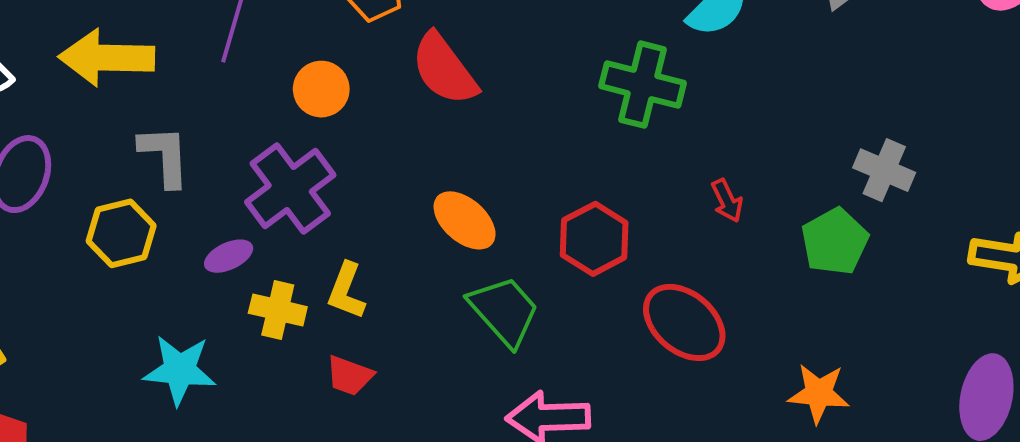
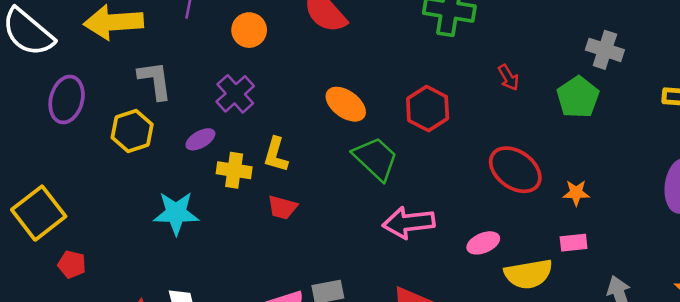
purple cross: (290, 189) -> (235, 94), size x0.7
red ellipse: (684, 322) -> (515, 170), moved
orange star: (819, 393) -> (576, 193), size x0.7

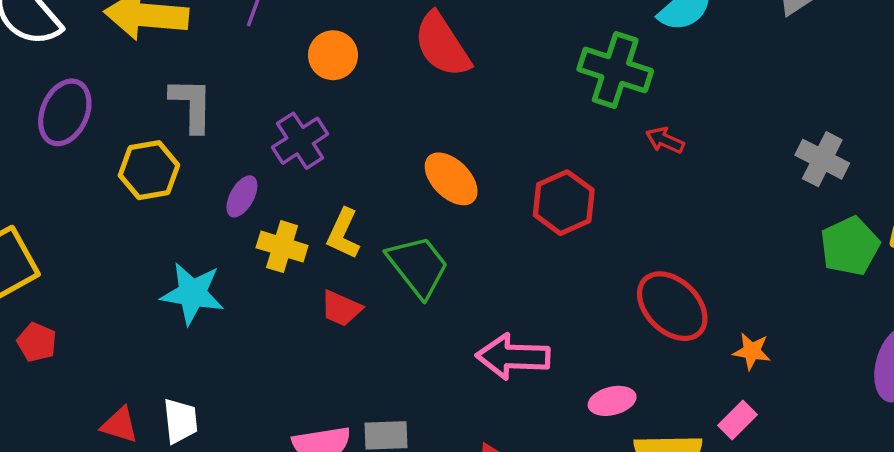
red arrow: (508, 78) -> (665, 140), moved, turned 136
green pentagon: (578, 97) -> (850, 246), moved
purple ellipse: (200, 139) -> (242, 196), turned -40
green trapezoid: (375, 158) -> (418, 266), moved
pink rectangle: (574, 243) -> (737, 420), turned -48

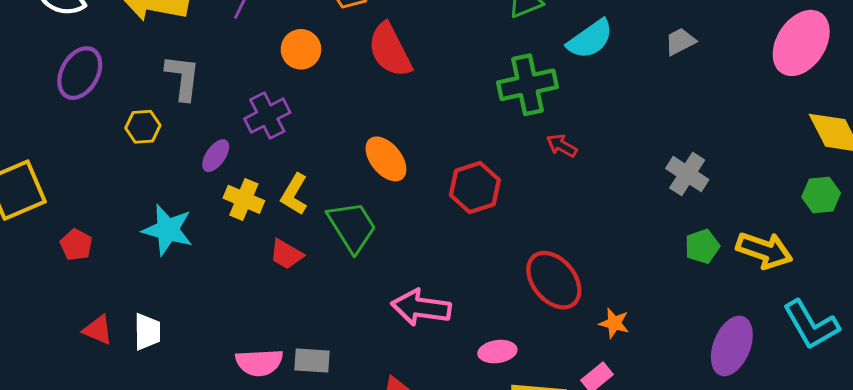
green cross: (615, 70) -> (527, 85), turned -36
yellow hexagon: (149, 170) -> (143, 127), size x0.7
green pentagon: (850, 246) -> (702, 246), size x0.7
red pentagon: (37, 342) -> (76, 245), moved

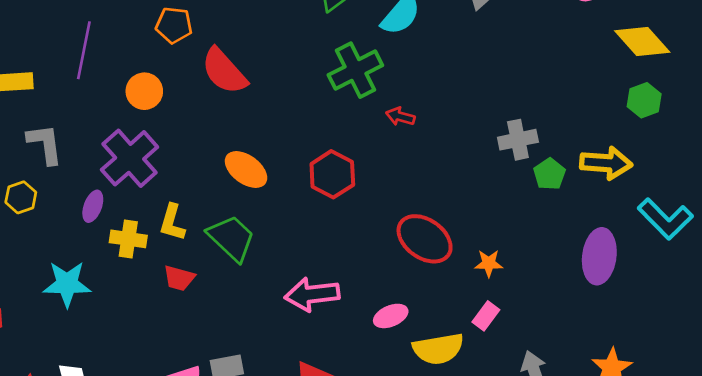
purple cross: (267, 116) -> (130, 158), size x1.4
gray cross: (687, 174) -> (518, 140), moved, turned -30

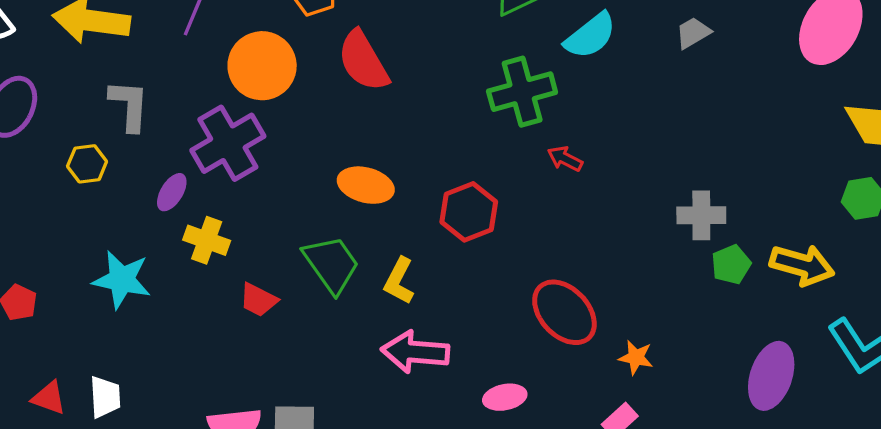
orange circle: (144, 91) -> (262, 66), size x1.5
orange ellipse: (246, 170) -> (366, 185), turned -33
yellow L-shape: (172, 222) -> (399, 281), moved

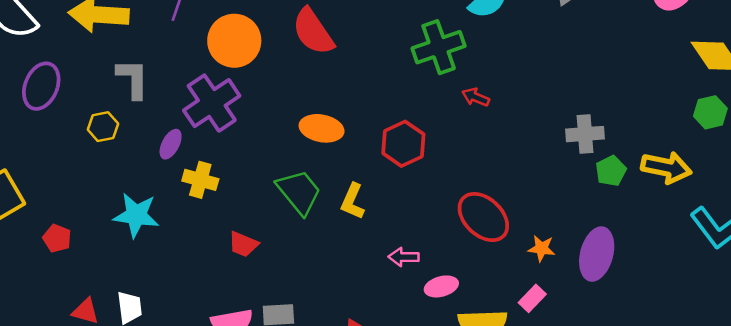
red trapezoid: (258, 300) -> (243, 244), moved
pink arrow: (415, 352) -> (404, 257), moved, size x0.6
purple ellipse: (771, 376) -> (597, 254), moved

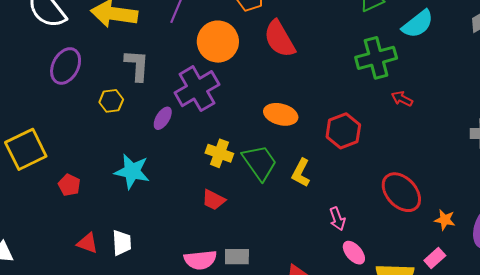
yellow cross: (200, 180) -> (219, 153), moved
pink arrow: (404, 257) -> (337, 219), turned -115
pink ellipse: (441, 286) -> (354, 253), moved, turned 60

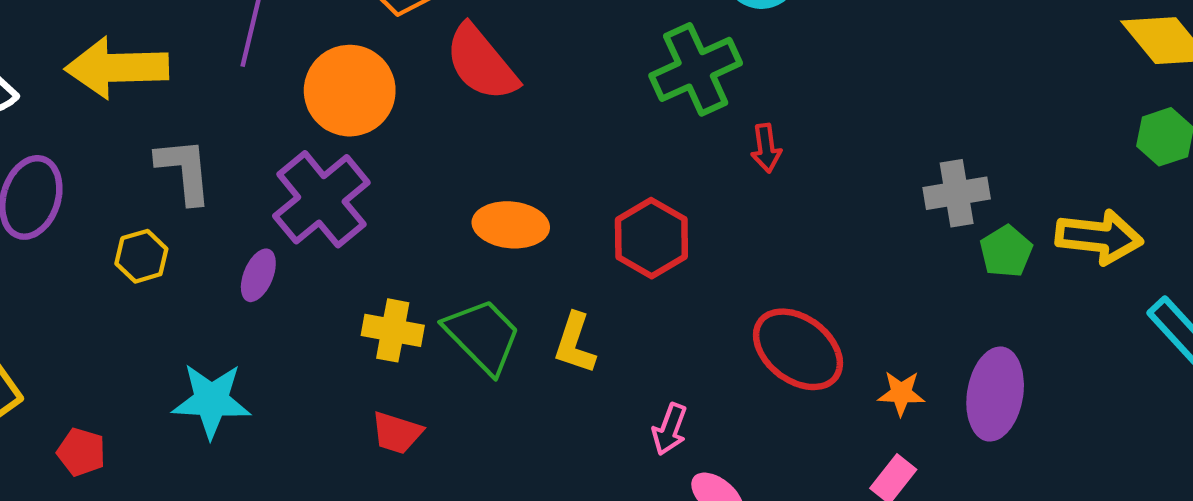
red arrow: (402, 99) -> (766, 148), turned -115
pink arrow: (337, 219) -> (670, 429), turned 50

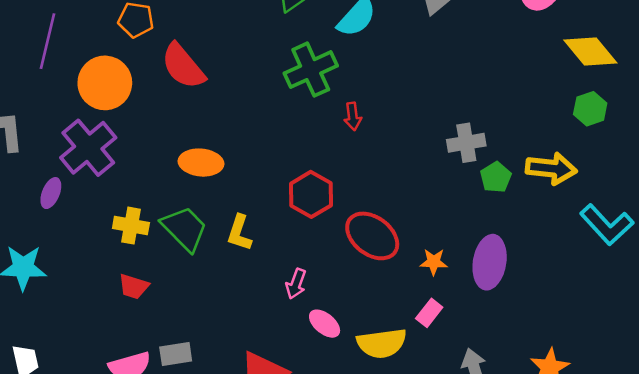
red hexagon: (651, 238) -> (311, 194), moved

